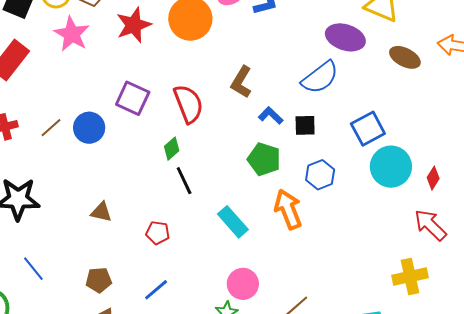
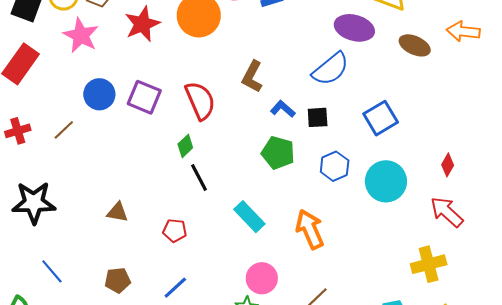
blue circle: (89, 128) -> (99, 94), moved
cyan circle: (391, 167) -> (386, 181), moved
orange arrow: (288, 209) -> (310, 229), moved

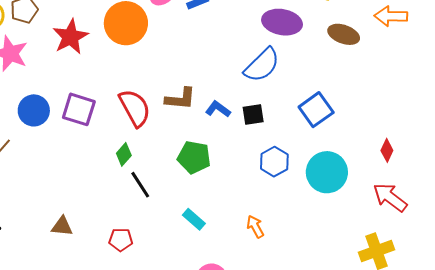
brown L-shape: (252, 77) -> (180, 99), moved, turned -108
green pentagon: (278, 153) -> (194, 157), moved
cyan rectangle: (249, 217) -> (194, 219), size x0.7
orange arrow: (310, 229) -> (255, 227), size x0.6

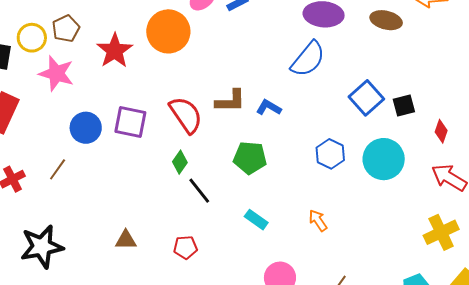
black square: (253, 115) -> (404, 105), moved

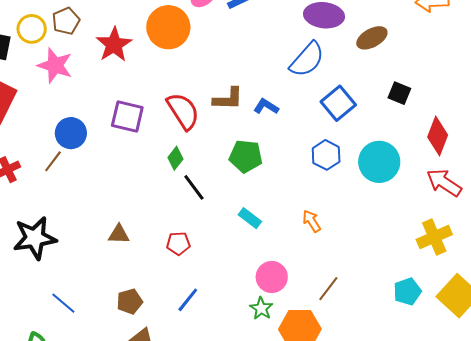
brown ellipse: (386, 20) -> (372, 38), moved, turned -44
blue square: (366, 98) -> (338, 103), moved
black square: (404, 105) -> (399, 93), moved, turned 35
blue circle: (86, 128) -> (71, 133), moved
red diamond: (441, 131) -> (438, 136), size x1.6

